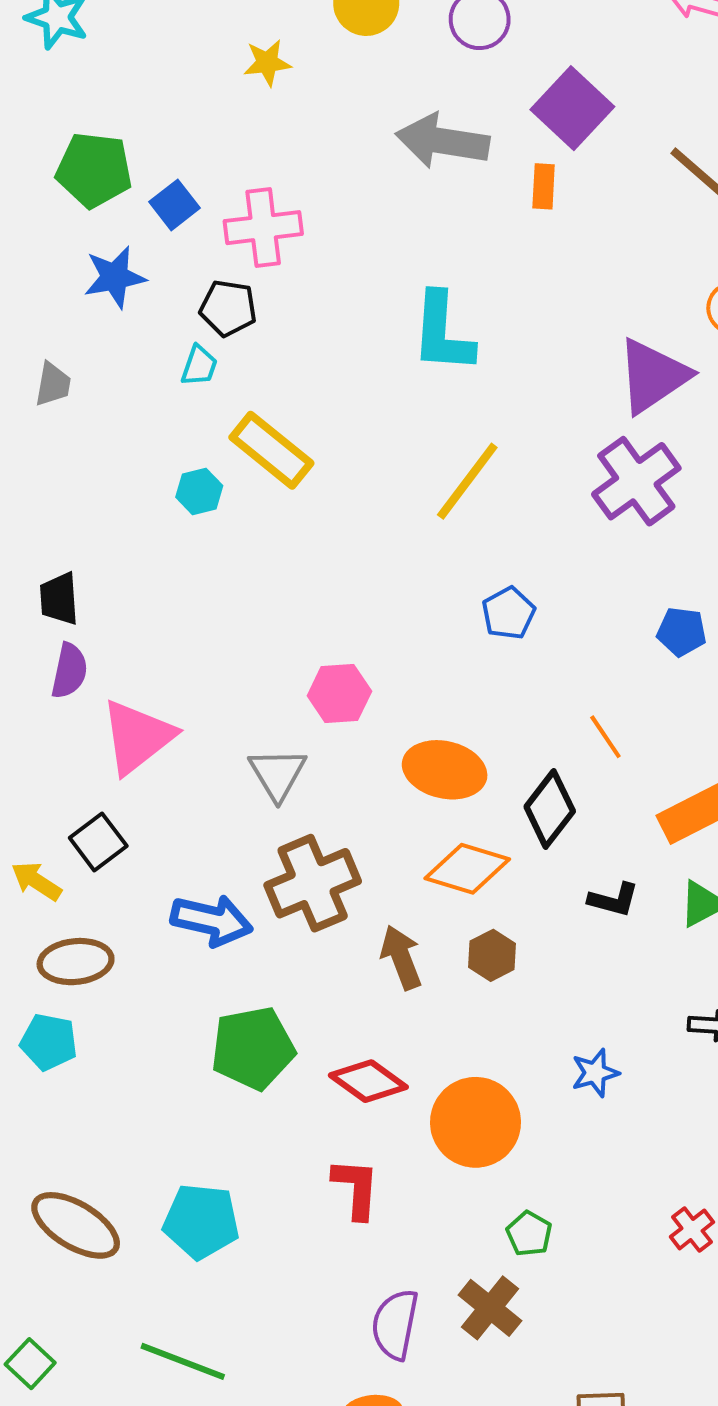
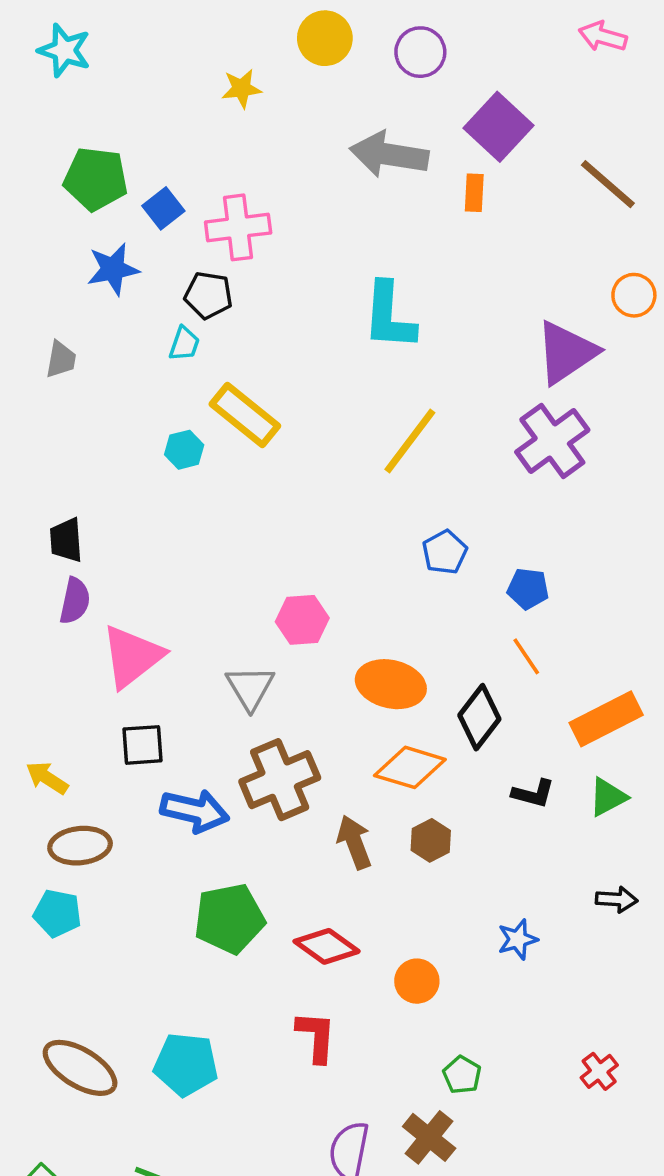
blue pentagon: (682, 632) -> (528, 589), moved
black square: (98, 842) -> (143, 745), moved, turned 33
orange circle: (476, 1122) -> (417, 981), size x0.6

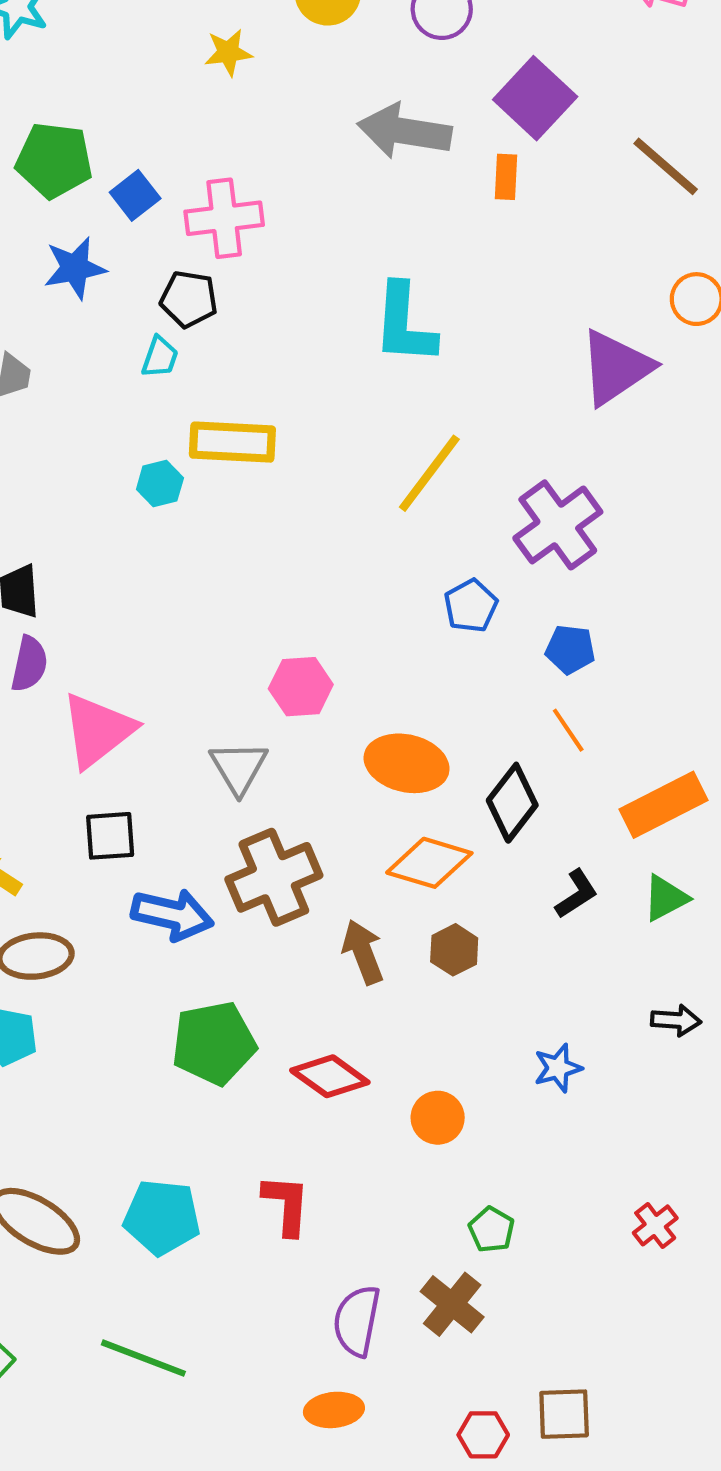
yellow rectangle: (245, 415) -> (232, 442), turned -36
purple cross: (552, 441) -> (558, 525), moved
black L-shape: (533, 794) -> (576, 894), turned -48
red L-shape: (316, 1037) -> (286, 1205), moved

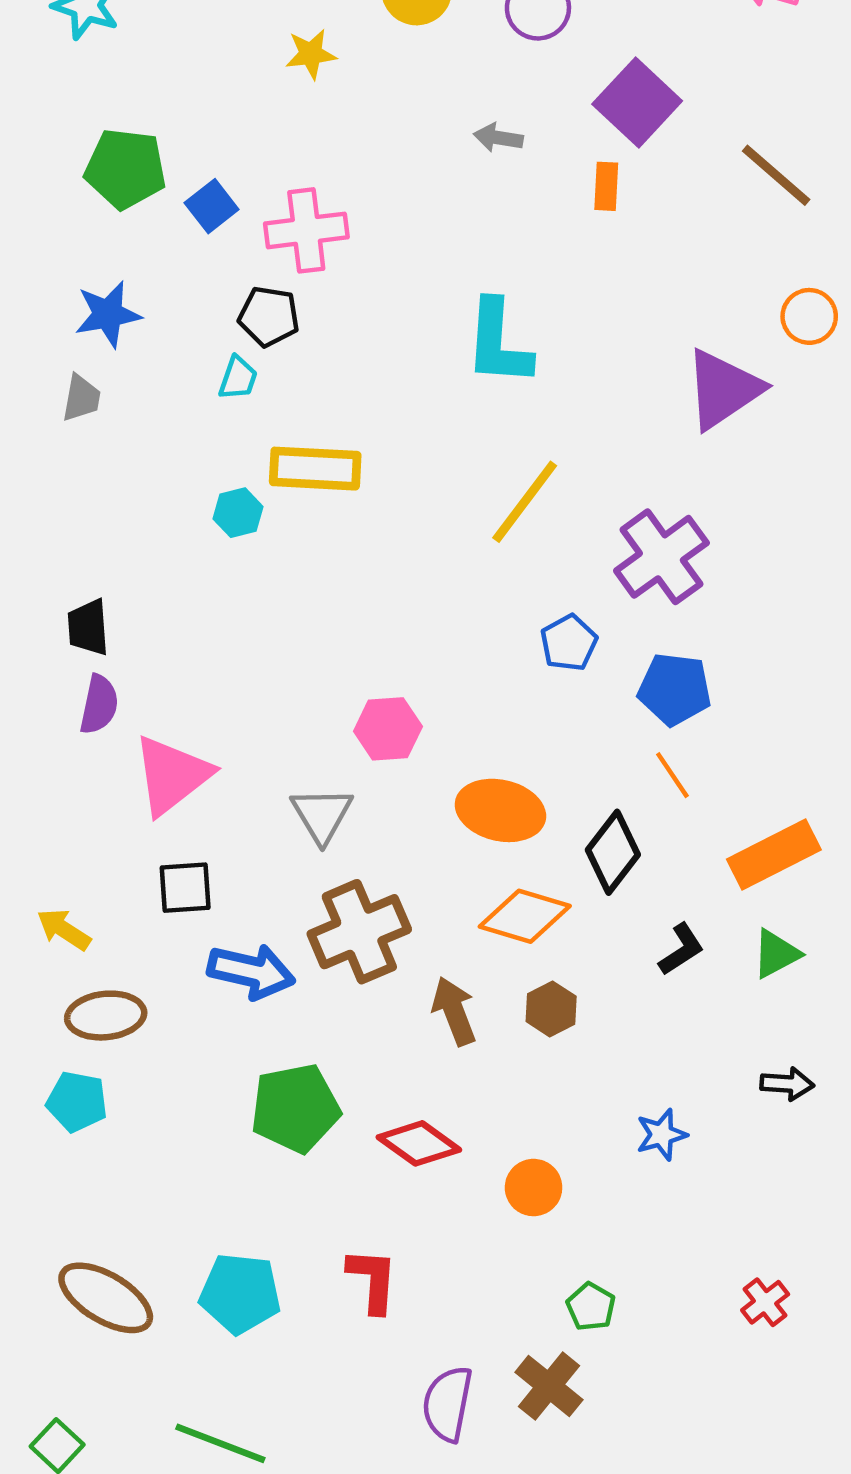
gray arrow: (404, 131) -> (498, 138), size x0.5
blue star: (75, 268) -> (108, 314), moved
blue pentagon: (570, 649) -> (675, 689), size x1.4

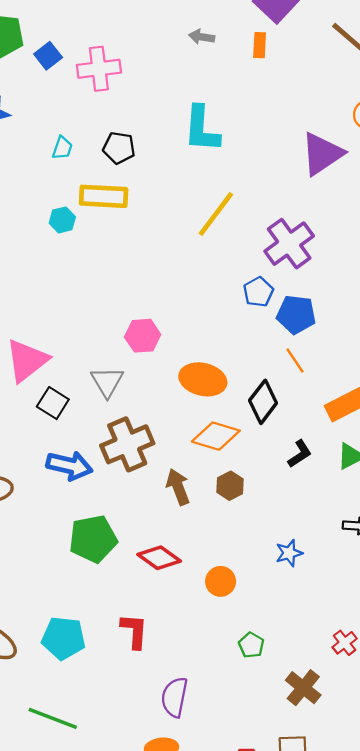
gray arrow: (498, 138) -> (202, 37), moved
black pentagon: (269, 316) -> (119, 148), moved
blue pentagon: (569, 643) -> (258, 292), moved
black square: (185, 888) -> (53, 403), moved, turned 36
brown cross: (549, 1386) -> (303, 688), moved

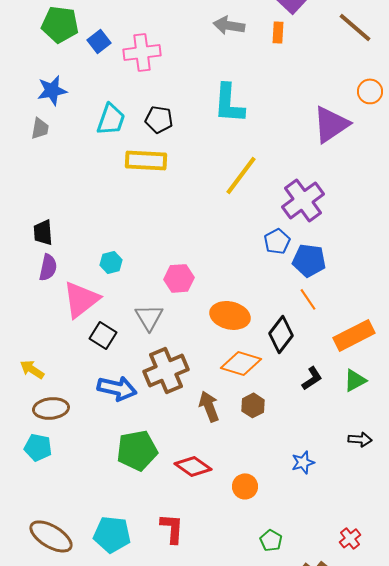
gray arrow: (202, 37) -> (229, 25), size x1.4
cyan trapezoid: (62, 148) -> (111, 119), size x1.6
cyan hexagon: (62, 220) -> (111, 262), moved

